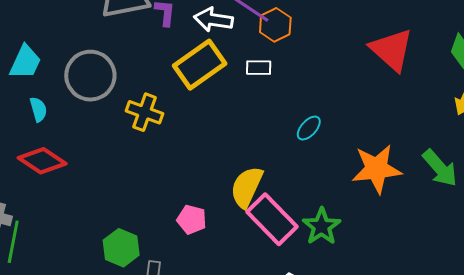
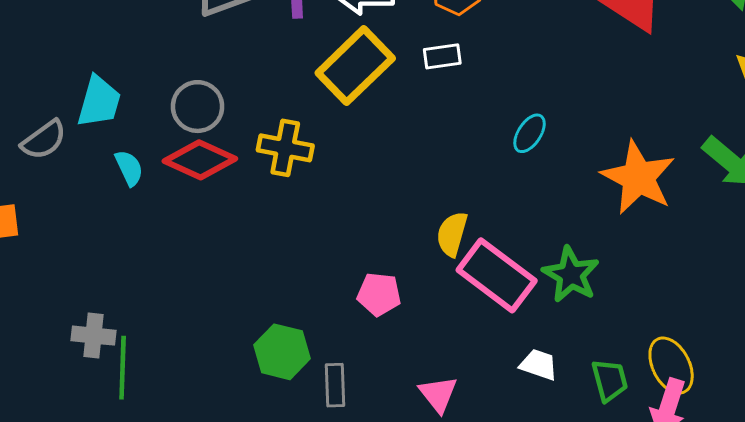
gray circle: (90, 76) -> (198, 107), size x0.7
red diamond: (42, 161) -> (200, 160), moved
orange star: (377, 169) -> (638, 178), turned -30
yellow semicircle: (247, 187) -> (452, 234), size x0.7

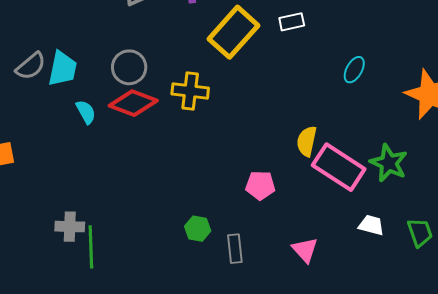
gray semicircle: (44, 140) -> (31, 66), moved
green hexagon: (282, 352) -> (198, 229), size x0.7

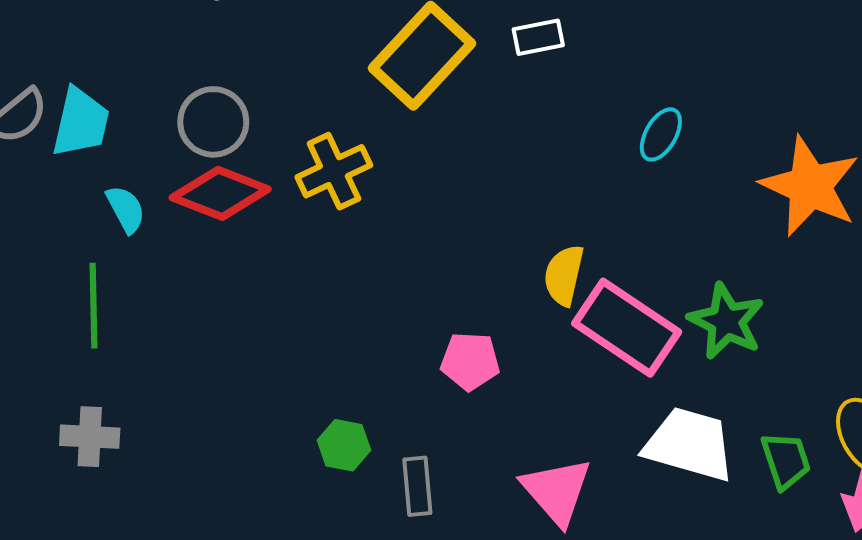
yellow cross: (190, 91) -> (334, 171), turned -33
white trapezoid: (371, 225) -> (689, 444), size x1.8
green line: (91, 247) -> (93, 306), moved
pink triangle: (305, 250) -> (557, 491), size x1.4

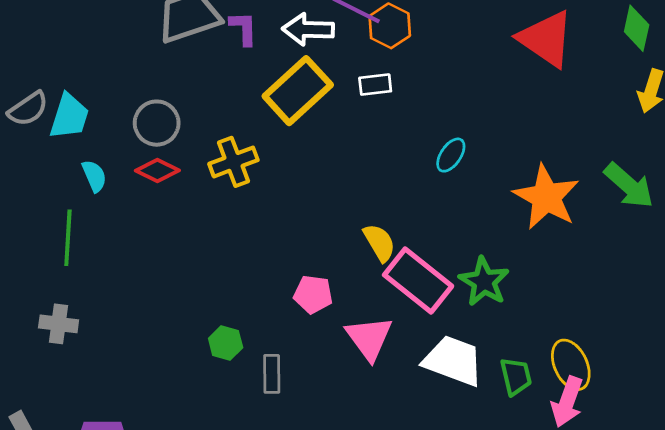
red diamond: (220, 193) -> (157, 171), size x0.7
yellow semicircle: (564, 275) -> (379, 243), turned 132
pink triangle: (557, 491) -> (369, 338), moved

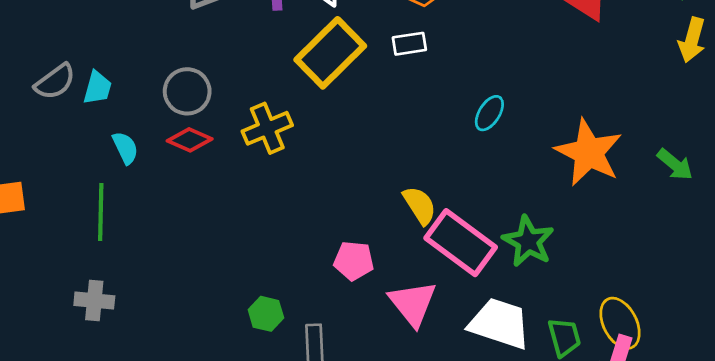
cyan trapezoid: (69, 116) -> (98, 88), size x0.7
green arrow: (629, 186) -> (675, 164), moved, size x0.7

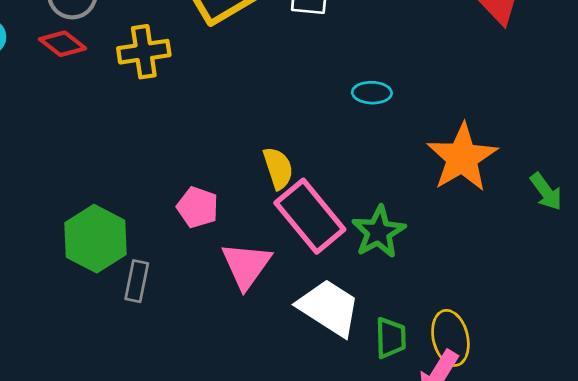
cyan ellipse: (489, 113) -> (372, 93), turned 45
green hexagon: (266, 314) -> (95, 239), size x1.8

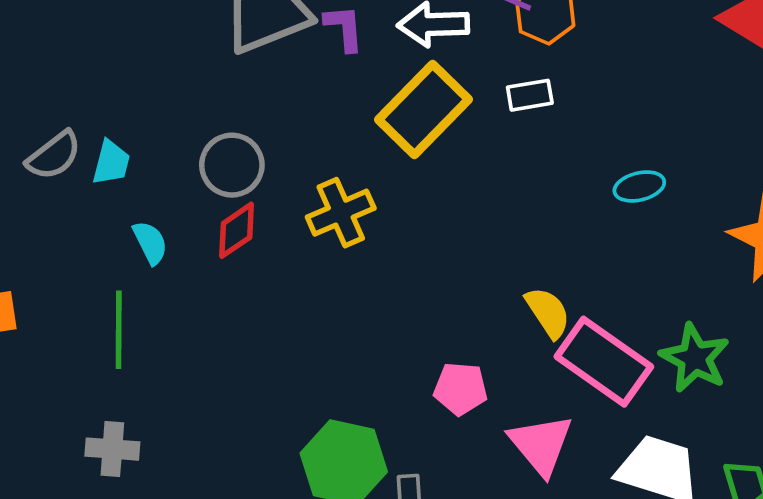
red diamond: (63, 44) -> (237, 230), turned -57

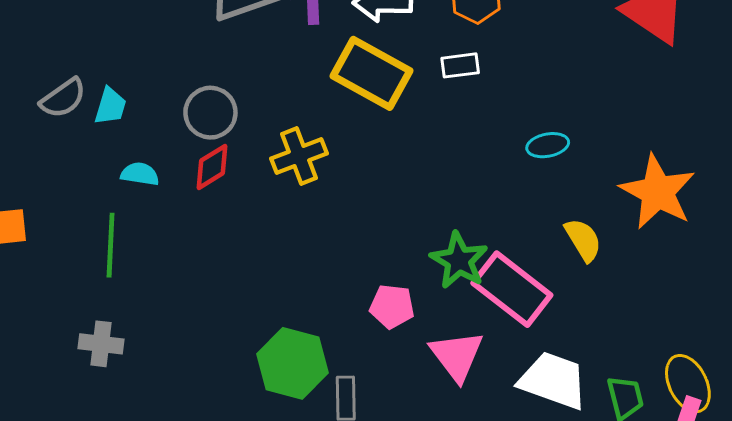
yellow rectangle: (423, 109) -> (371, 73), turned 72
cyan semicircle: (150, 243) -> (140, 174), turned -57
yellow semicircle: (548, 312) -> (583, 240), moved
green star: (695, 358) -> (459, 260), moved

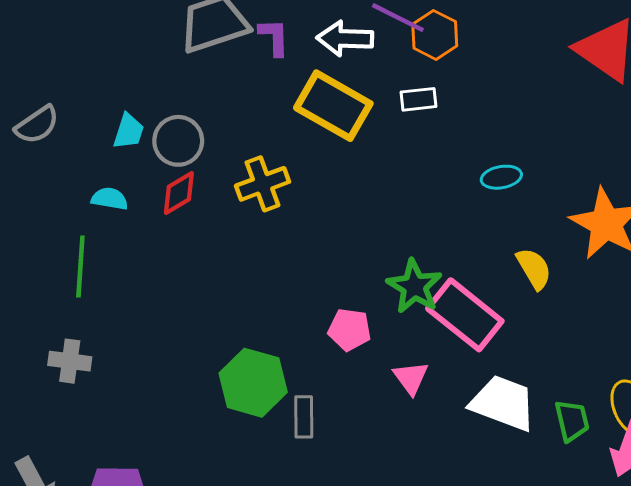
cyan trapezoid: (110, 106) -> (129, 131), moved
pink triangle: (457, 356) -> (411, 378), size x0.7

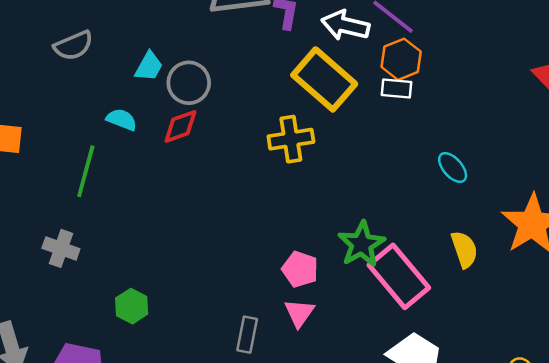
orange hexagon: (435, 35) -> (401, 59), moved
cyan ellipse: (501, 177) -> (453, 168), turned 48
yellow cross: (263, 184) -> (291, 139), moved
pink triangle: (411, 378) -> (299, 313), moved
green hexagon: (253, 383) -> (132, 306), moved, size x0.6

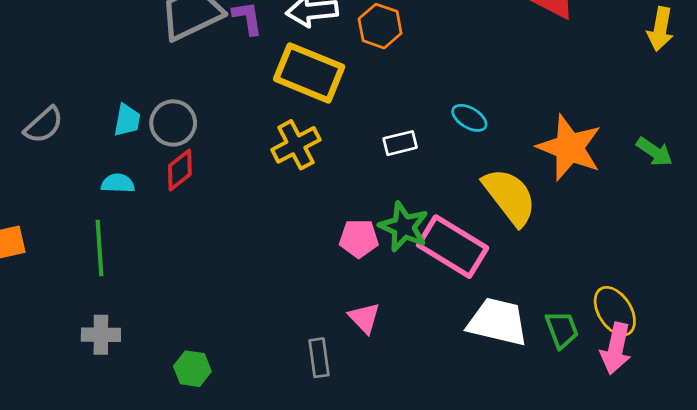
white rectangle: (396, 89) -> (400, 143), moved
yellow semicircle: (464, 249) -> (510, 197), size x1.6
pink pentagon: (300, 269) -> (359, 238), moved

